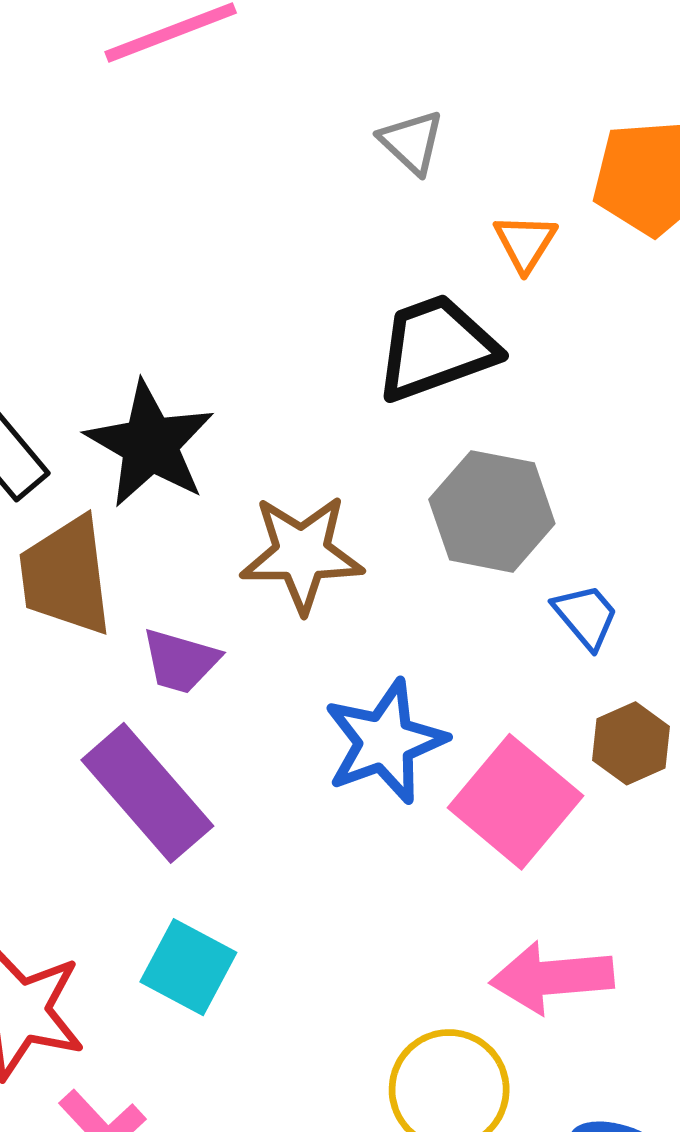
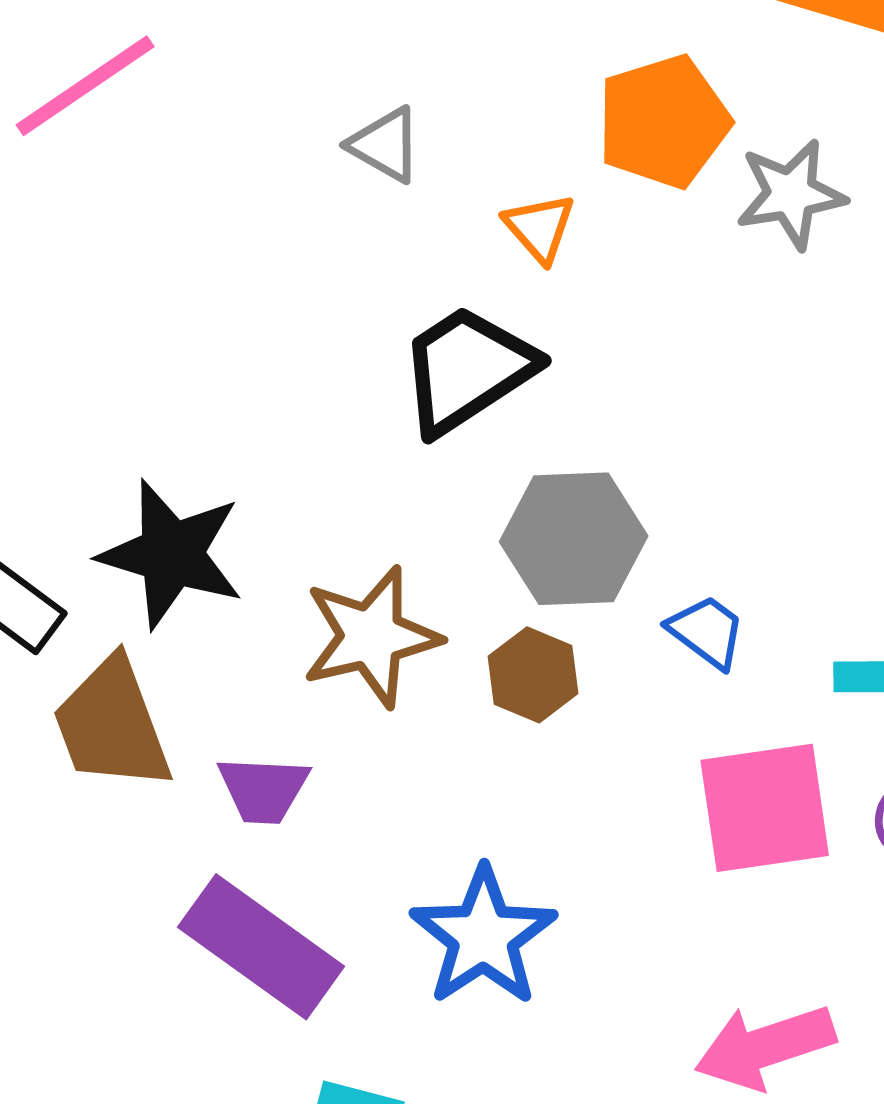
blue star: (385, 742) -> (483, 937), moved
brown hexagon: (631, 743) -> (533, 675), moved
pink square: (516, 802) -> (765, 808), moved, turned -35

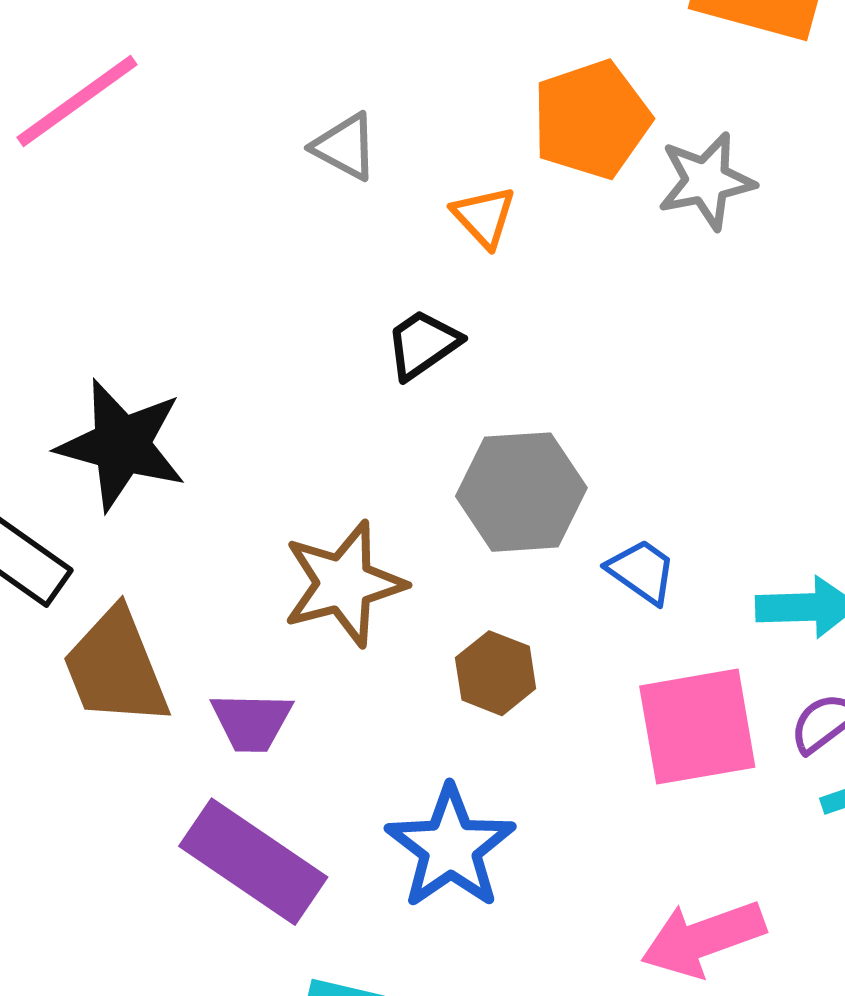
black trapezoid: (467, 370) -> (423, 344), size x0.6
black star: (171, 554) -> (122, 445), moved
brown hexagon: (533, 675) -> (496, 673), moved

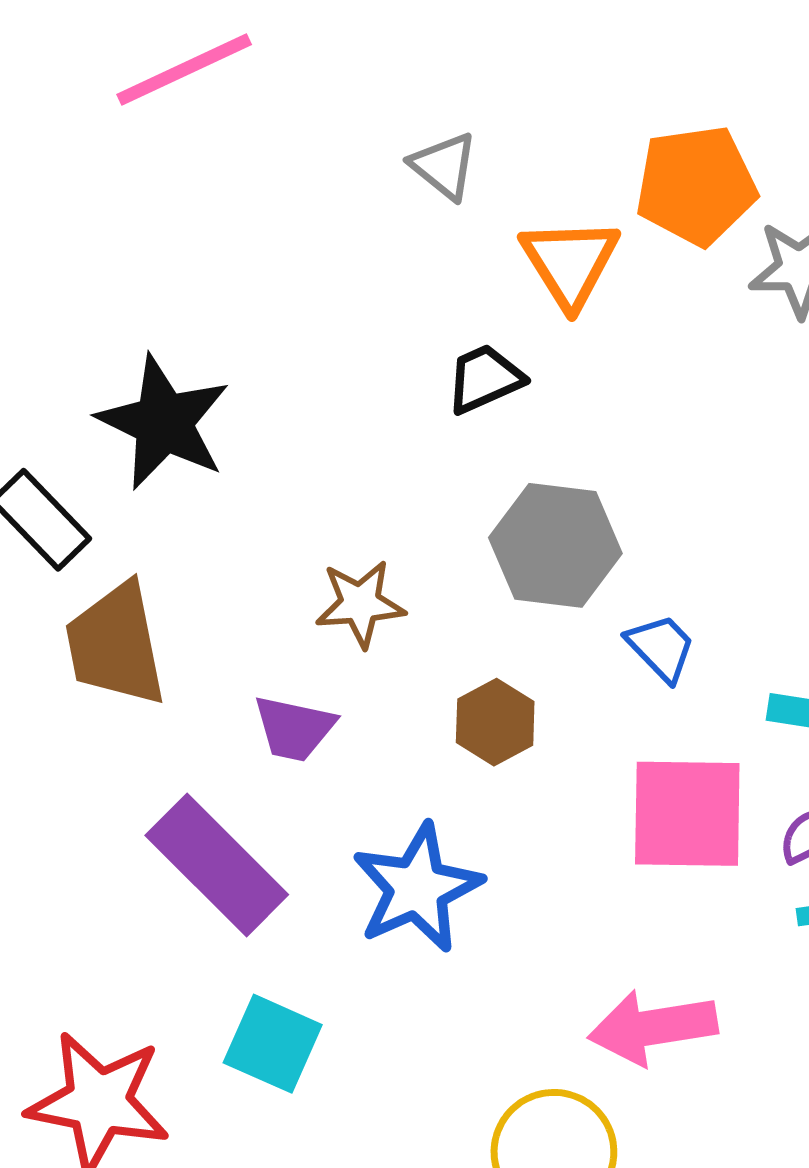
orange triangle: (484, 217) -> (570, 262), size x1.5
brown star: (344, 584) -> (360, 604), size x0.7
purple trapezoid: (252, 722) -> (294, 728), moved

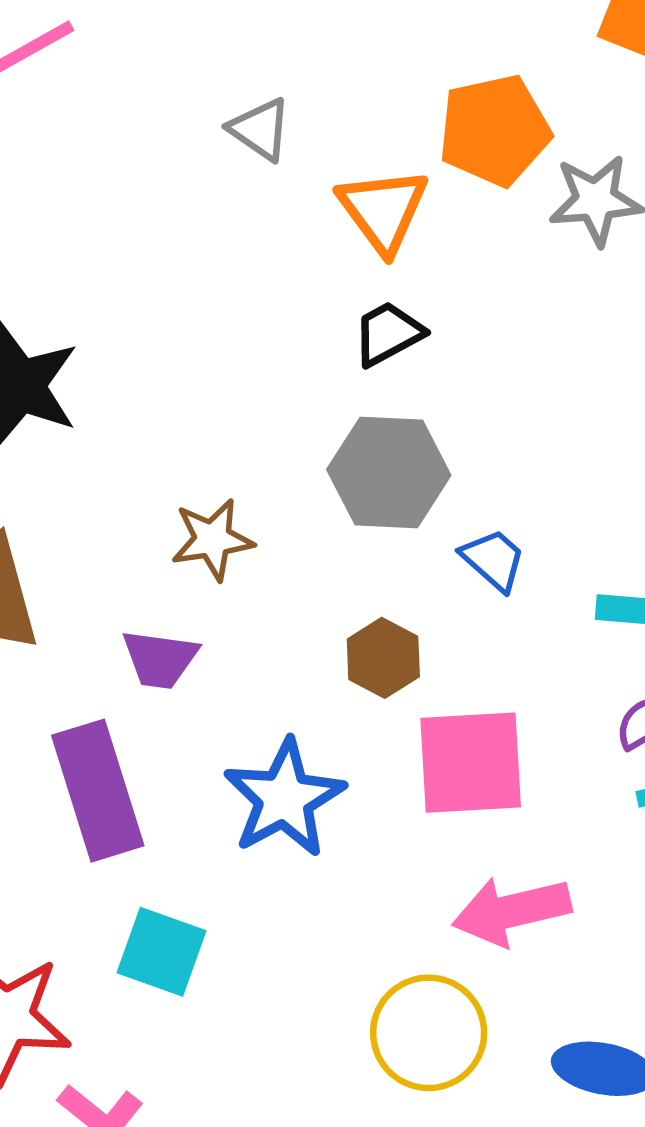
black trapezoid: (485, 379) -> (388, 334), moved
brown hexagon: (495, 722) -> (383, 658), moved
pink square: (687, 814) -> (471, 763), moved
purple rectangle: (217, 865) -> (98, 791), turned 32

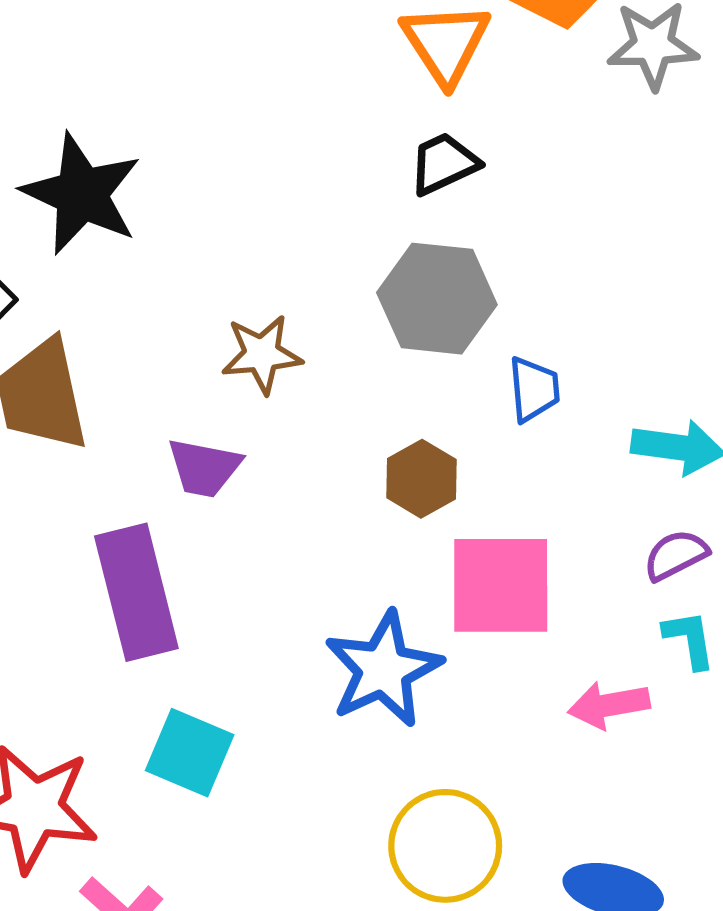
blue trapezoid: (493, 560) -> (534, 389), turned 40
blue star: (284, 798) -> (383, 669), moved
pink arrow: (511, 911) -> (609, 705), moved, size x0.7

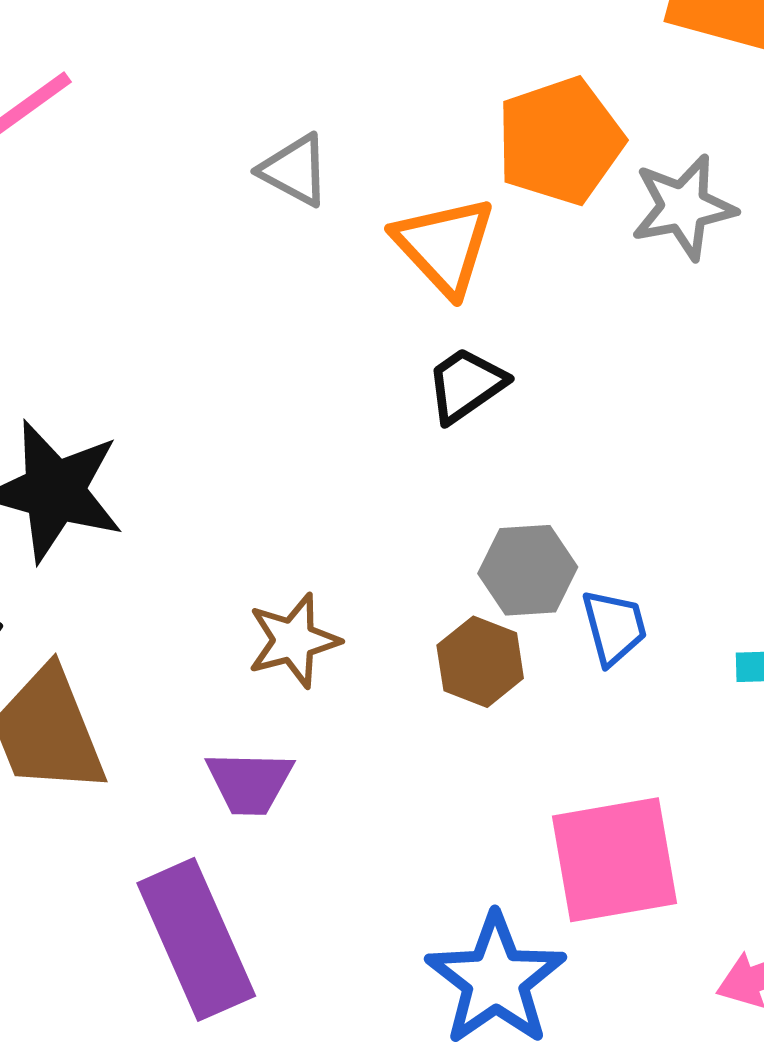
gray hexagon: (437, 299) -> (528, 570), moved, size x0.7
brown hexagon: (421, 479) -> (480, 662), moved

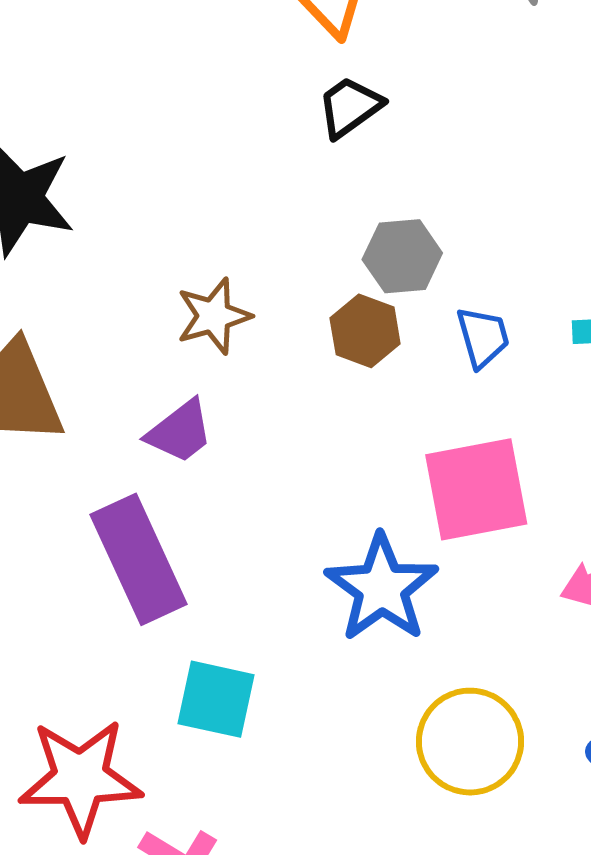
blue trapezoid: (614, 627) -> (483, 337), moved
purple trapezoid: (250, 783) -> (180, 432), turned -38

